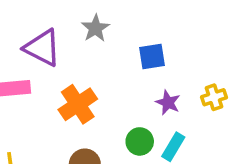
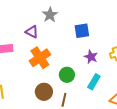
purple triangle: (42, 48) -> (32, 32), moved, size x0.6
green circle: (140, 141) -> (67, 75), moved

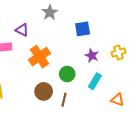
purple triangle: (32, 32) -> (22, 30), moved

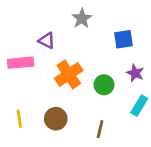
green circle: (67, 74) -> (104, 85), moved
brown circle: (44, 91) -> (56, 119), moved

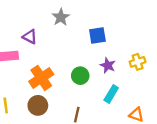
orange cross: (69, 74) -> (41, 78), moved

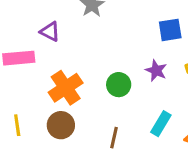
blue square: (97, 36) -> (170, 30), moved
cyan rectangle: (111, 94) -> (161, 124), moved

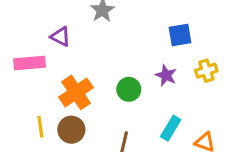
yellow line: (17, 125) -> (40, 127), moved

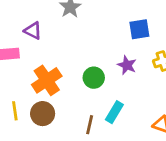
cyan rectangle: (171, 128) -> (114, 112), moved

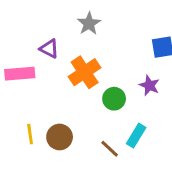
orange cross: (47, 80) -> (85, 72), moved
brown line: (90, 125) -> (110, 149), turned -60

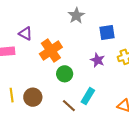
gray star: (89, 24) -> (76, 16), moved
green circle: (114, 99) -> (65, 74), moved

